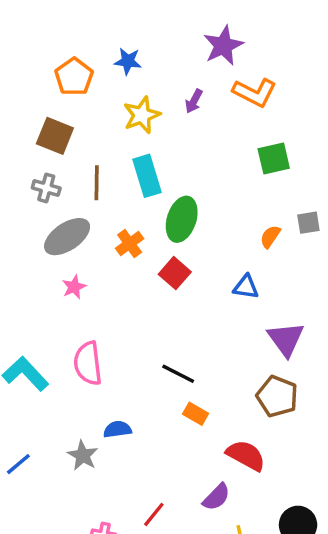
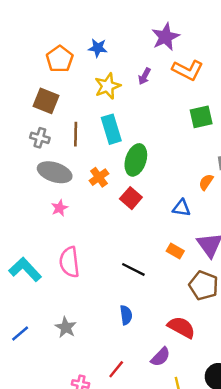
gray ellipse: (67, 237) -> (55, 172), turned 52
orange semicircle: (270, 237) -> (206, 182), moved
orange rectangle: (196, 414) -> (175, 251), moved
blue semicircle: (117, 429) -> (126, 315), moved, turned 90

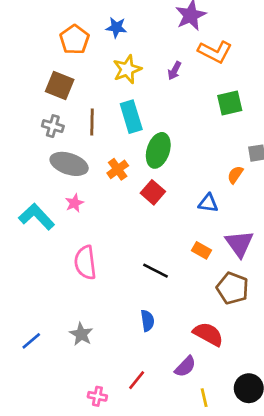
purple arrow: (144, 76) -> (174, 71), moved
cyan L-shape: (25, 269) -> (37, 217), moved

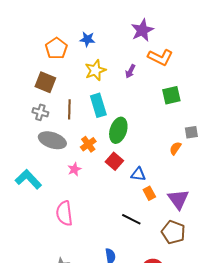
pink star: (74, 203) -> (74, 169), moved
blue triangle: (208, 203) -> (138, 174), moved
orange rectangle: (201, 250) -> (149, 193), moved, turned 32
black line: (156, 271) -> (131, 219), moved

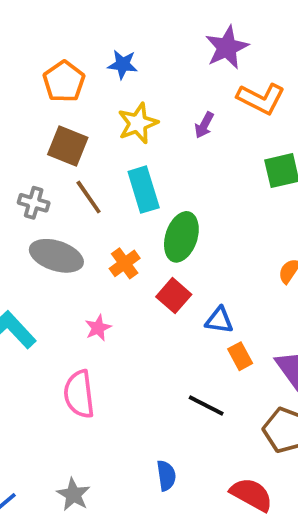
brown square: (45, 82) -> (68, 146), moved
brown line: (69, 109) -> (89, 197), turned -36
pink star: (74, 169) -> (98, 328), moved

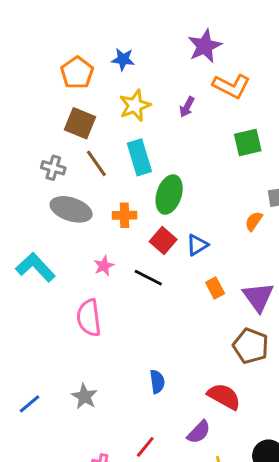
orange cross: (125, 263) -> (125, 215), turned 35
blue triangle: (219, 320) -> (197, 245), moved, turned -40
black line: (206, 405) -> (148, 278), moved

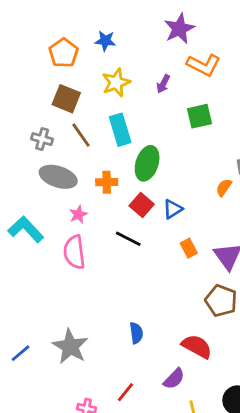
green square: (248, 143) -> (200, 116), moved
pink star: (104, 266) -> (78, 214), moved
pink semicircle: (89, 318) -> (74, 252), moved
gray star: (84, 396) -> (70, 346), size x1.5

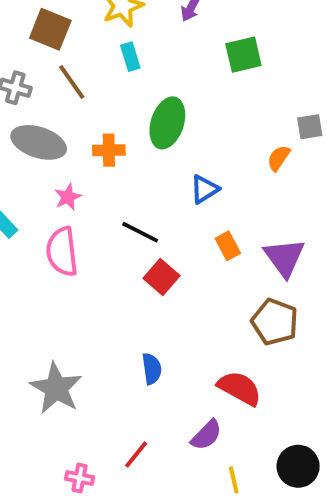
cyan rectangle: (120, 130) -> (130, 57), moved, size x0.6
red square: (142, 205) -> (162, 277), moved

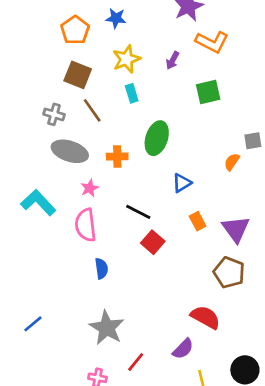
blue semicircle: (152, 369) -> (101, 268), moved
gray star: (56, 388) -> (107, 328), moved

